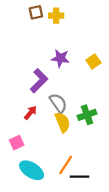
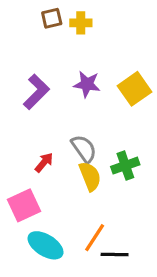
yellow square: (93, 61) -> (135, 89), size x1.5
purple L-shape: (39, 81) -> (36, 92), moved
pink square: (17, 143) -> (24, 205), size x1.5

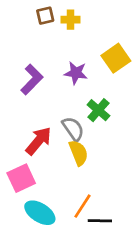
yellow square: (135, 89) -> (116, 58), moved
red arrow: (44, 162) -> (39, 141), size x1.6
green cross: (125, 166) -> (98, 110), moved, turned -30

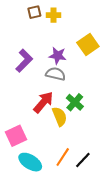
green cross: (98, 110) -> (75, 102), moved
gray semicircle: (73, 129) -> (56, 74), moved, turned -42
red arrow: (39, 141) -> (43, 102), moved
black line: (100, 221) -> (83, 160), moved, turned -48

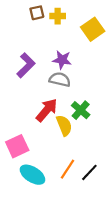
yellow square: (88, 45) -> (93, 29), moved

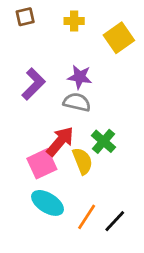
brown square: (37, 13) -> (25, 17), moved
pink square: (17, 146) -> (42, 164), moved
cyan ellipse: (32, 175) -> (48, 203), moved

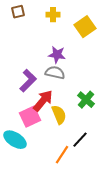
purple L-shape: (34, 84) -> (28, 81), moved
green cross: (103, 141) -> (86, 100), moved
cyan ellipse: (48, 203) -> (15, 140), moved
black line: (115, 221) -> (80, 140), moved

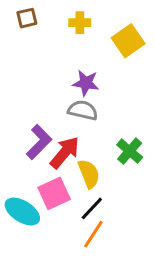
purple L-shape: (28, 81) -> (39, 142), moved
pink square: (30, 117) -> (54, 193), moved
black line: (80, 140) -> (92, 208), moved

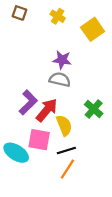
brown square: (27, 18) -> (19, 13), turned 32
yellow cross: (80, 23) -> (58, 16), turned 32
pink square: (54, 193) -> (39, 140), turned 35
black line: (92, 208) -> (66, 150), turned 30

